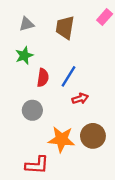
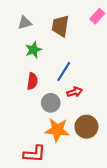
green star: (24, 56) -> (33, 50), moved
red semicircle: (43, 78) -> (32, 81), moved
gray circle: (32, 110) -> (51, 103), moved

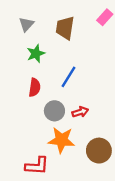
gray triangle: (25, 23) -> (26, 24), turned -32
red arrow: (75, 92) -> (80, 112), moved
brown circle: (86, 127) -> (99, 151), moved

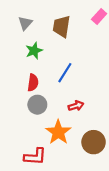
gray circle: (54, 111) -> (37, 105), moved
orange star: (61, 140) -> (58, 132), turned 30

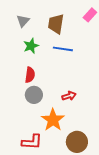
blue line: (65, 73) -> (63, 49), moved, turned 66
brown circle: (94, 142) -> (77, 142), moved

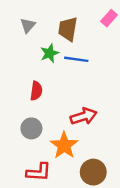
green star: (31, 46) -> (50, 53), moved
gray circle: (34, 95) -> (31, 128), moved
red arrow: (69, 96) -> (84, 116), size x1.5

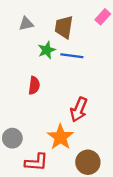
gray triangle: (28, 25) -> (26, 24), turned 35
red arrow: (84, 116) -> (79, 110), turned 130
gray circle: (31, 128) -> (12, 138), moved

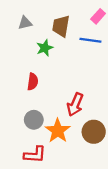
blue line: (72, 56) -> (90, 40), moved
gray circle: (12, 138) -> (34, 120), moved
brown circle: (88, 162) -> (94, 132), moved

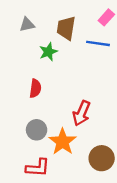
brown circle: (94, 132) -> (102, 158), moved

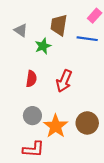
gray triangle: (27, 25) -> (21, 30), moved, turned 48
red arrow: (81, 113) -> (64, 81), moved
brown circle: (102, 158) -> (87, 123), moved

